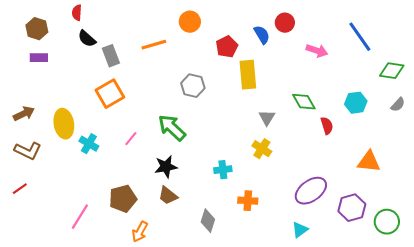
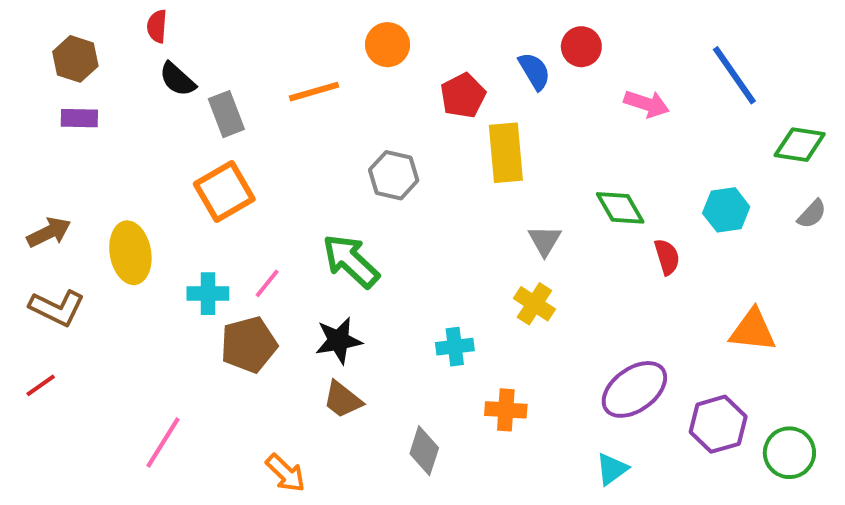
cyan cross: (89, 144) -> (208, 294), moved, turned -30
brown pentagon: (123, 199) -> (249, 345), moved
orange arrow: (140, 232) -> (285, 473), turned -75

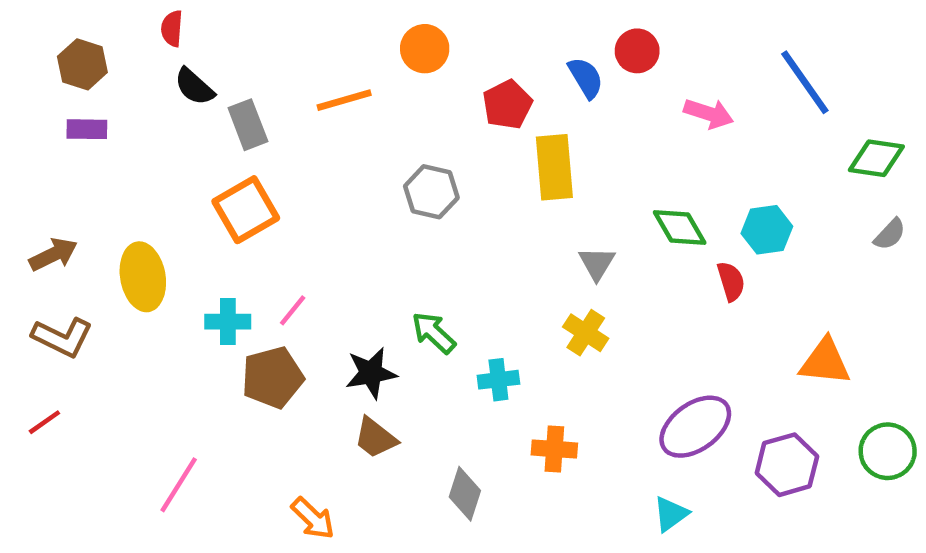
cyan hexagon: (726, 210) -> (767, 230), moved
green arrow: (351, 261) -> (434, 333), moved, size x0.7
green circle: (789, 453) -> (888, 451), moved

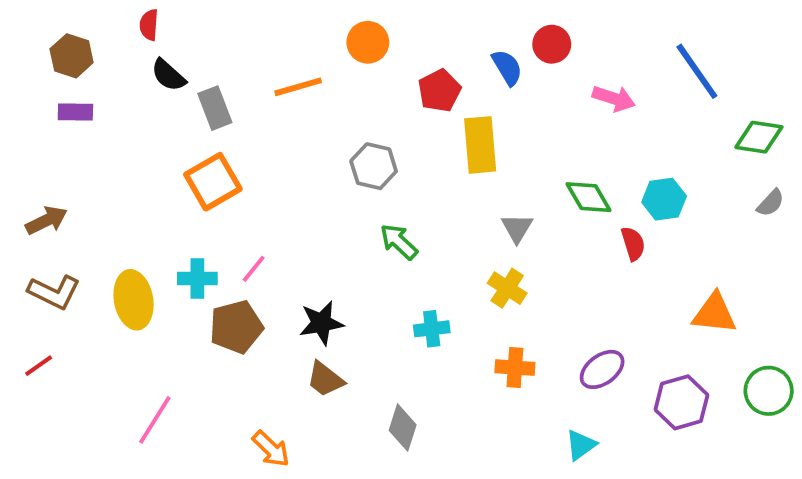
yellow ellipse: (143, 277) -> (134, 300), moved
green arrow: (434, 333) -> (399, 242), moved
purple ellipse: (695, 427) -> (602, 369), size x0.7
orange cross: (554, 449) -> (515, 368), moved

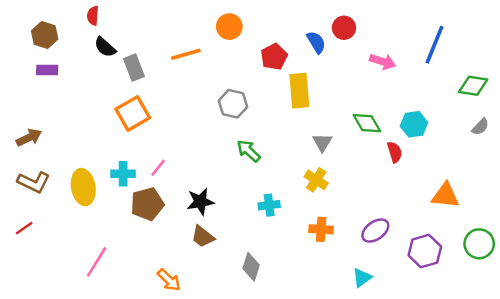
blue line: (697, 71) -> (434, 45), turned 57

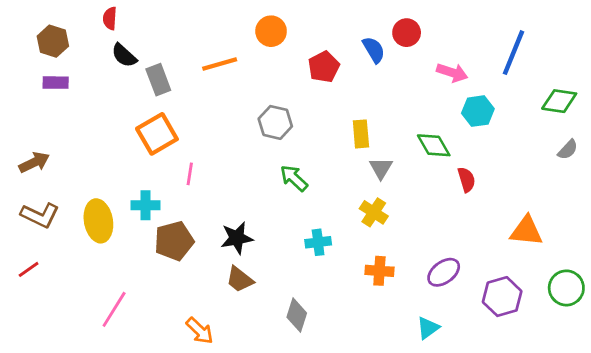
yellow rectangle: (299, 91) -> (361, 134), moved, size x0.7
cyan hexagon: (414, 124) -> (478, 111), moved
pink line: (158, 168) -> (190, 174), moved, turned -30

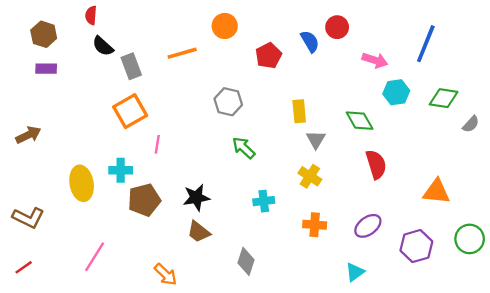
green diamond: (559, 101) -> (444, 98), moved
red semicircle: (466, 180) -> (376, 164), moved, size x1.4
brown L-shape: (40, 215) -> (28, 218), moved
red line: (29, 269) -> (24, 267), moved

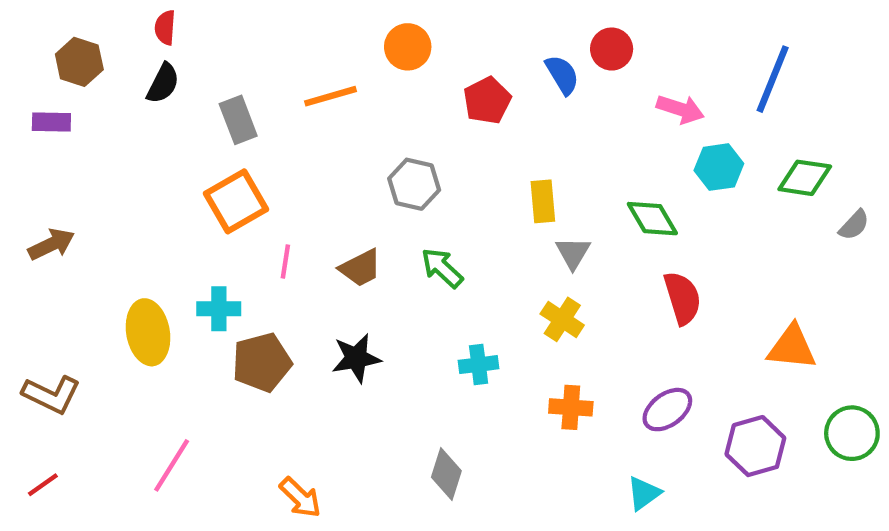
black semicircle: (103, 46) -> (163, 83), moved, turned -105
purple rectangle: (46, 69) -> (51, 122), moved
brown trapezoid: (199, 232) -> (360, 268), moved, turned -65

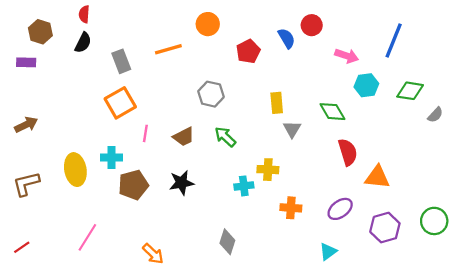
yellow cross: (562, 319) -> (268, 170), moved, turned -30
orange triangle: (792, 347) -> (377, 177), moved
brown L-shape: (51, 395) -> (26, 184), moved, turned 140

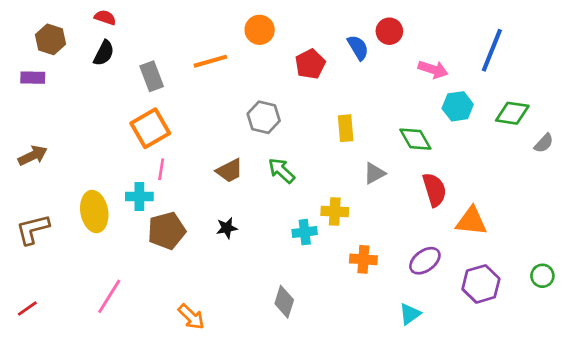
red semicircle: (84, 14) -> (105, 18), turned 105
gray triangle: (292, 129) -> (374, 173), moved, turned 30
pink line: (145, 133) -> (161, 169), moved
black star: (181, 183) -> (227, 228), size x0.7
green circle: (434, 221) -> (542, 276), size x0.7

